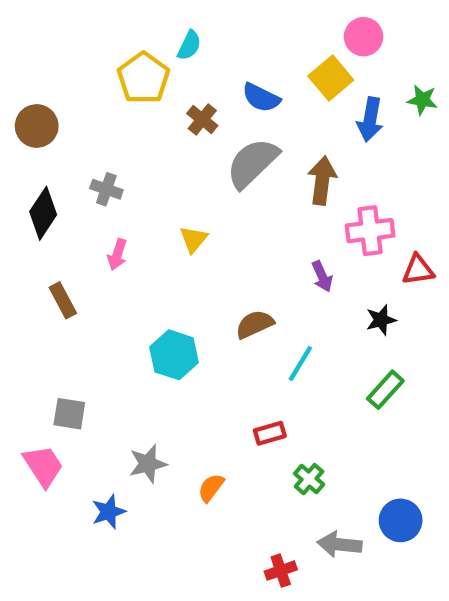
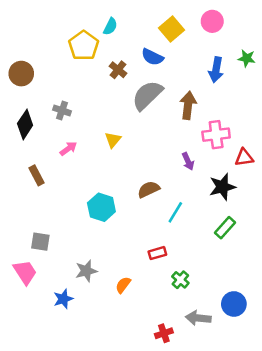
yellow square: (331, 78) -> (171, 29), moved
pink arrow: (117, 255) -> (68, 149), turned -144
black star: (381, 320) -> (222, 187), size x1.5

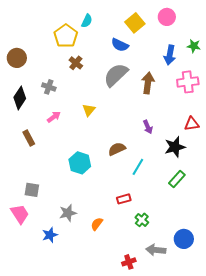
brown cross: (118, 70) -> (76, 63), moved
pink cross: (216, 135) -> (188, 82), moved

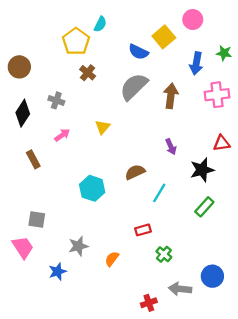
yellow square: (135, 23) -> (164, 37), moved

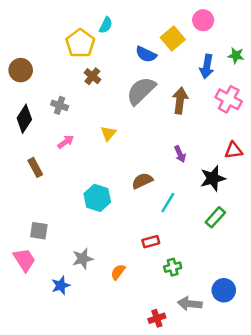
pink cross: (217, 95) -> (229, 99), turned 35
green cross: (164, 254) -> (173, 267), turned 35

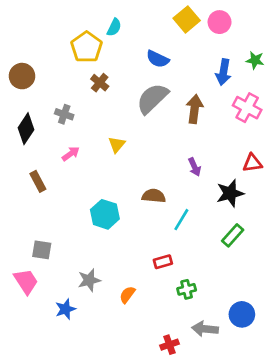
yellow square: (173, 38) -> (187, 19), moved
brown semicircle: (142, 181) -> (154, 196), turned 30

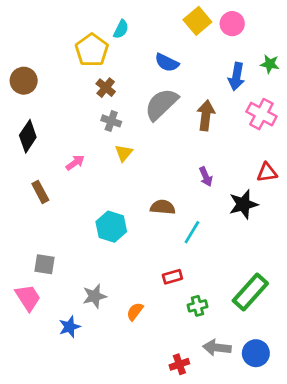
gray cross: (64, 114) -> (111, 121), moved
green rectangle: (233, 235) -> (250, 292), moved, size x1.5
blue circle: (242, 314) -> (256, 353), moved

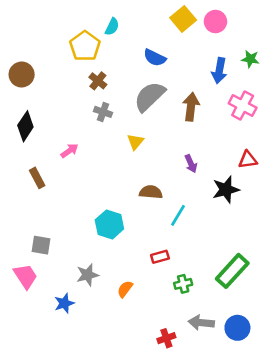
yellow triangle: (124, 153) -> (135, 142), moved
cyan hexagon: (111, 227) -> (109, 224), moved

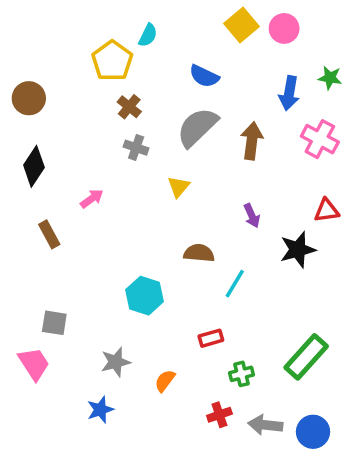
blue star: (64, 303) -> (100, 410), moved
red cross: (166, 338) -> (219, 415), moved

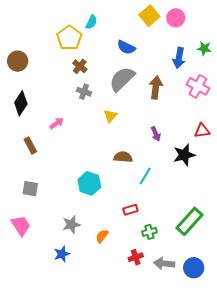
gray square: (54, 323) -> (30, 189), moved

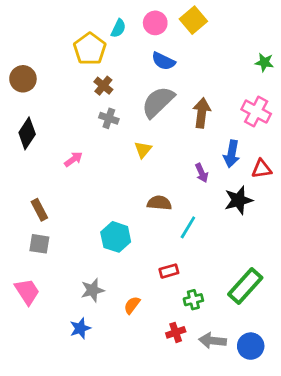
pink circle: (176, 18) -> (155, 23), moved
blue arrow: (179, 58) -> (232, 154), moved
brown rectangle: (30, 145) -> (39, 210), moved

